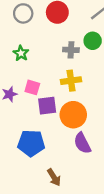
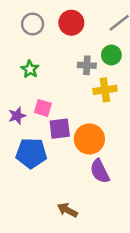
yellow cross: (71, 81) -> (105, 90), moved
blue pentagon: (31, 143) -> (31, 153), moved
brown arrow: (54, 177) -> (67, 210), turned 150

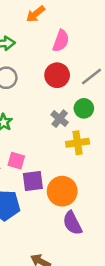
red circle: (71, 23) -> (57, 75), moved
gray cross: (87, 65) -> (60, 119), turned 36

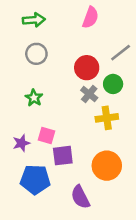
red circle: (57, 75) -> (87, 68), moved
orange circle: (62, 191) -> (107, 166), moved
purple semicircle: (72, 223) -> (80, 197), moved

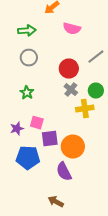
pink semicircle: (90, 17) -> (72, 29), turned 84
green circle: (113, 84) -> (96, 91), moved
orange circle: (107, 166) -> (73, 147), moved

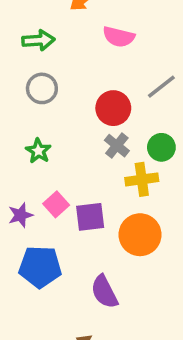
pink square: (37, 123) -> (56, 204), turned 32
purple square: (50, 139) -> (90, 217), moved
orange circle: (73, 147) -> (140, 235), moved

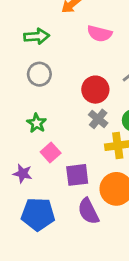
pink square: (56, 204) -> (51, 153), moved
purple star: (21, 215) -> (23, 174), turned 30
purple semicircle: (104, 292) -> (88, 211), moved

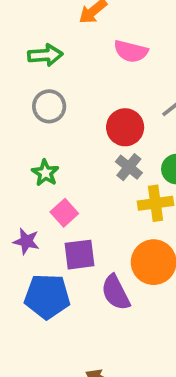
purple square: (77, 175) -> (80, 255), moved

